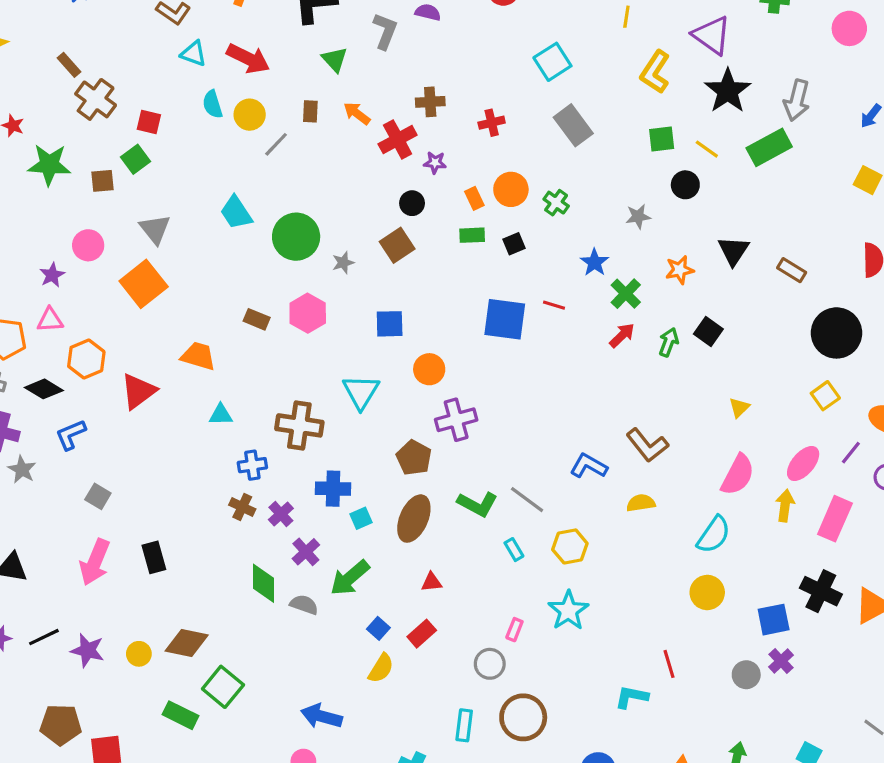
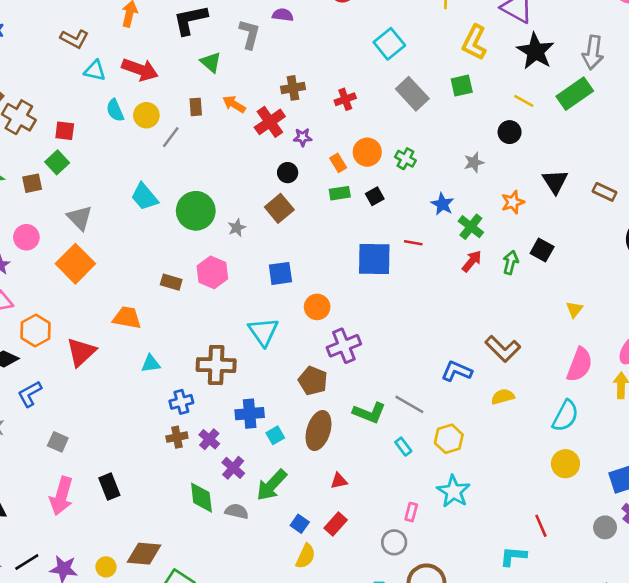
green square: (662, 139) -> (462, 86), moved
brown cross: (242, 507) -> (177, 437), turned -30

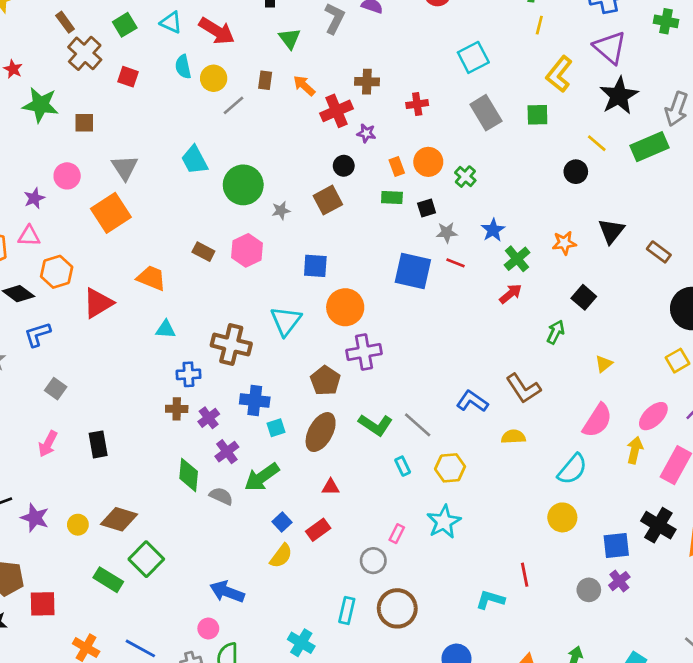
green square: (57, 162) -> (125, 25), moved
gray star: (474, 162) -> (447, 232), moved
green arrow: (511, 262) -> (556, 332), moved
orange circle: (317, 307) -> (345, 307), size x1.4
pink arrow: (61, 496) -> (48, 444), size x0.7

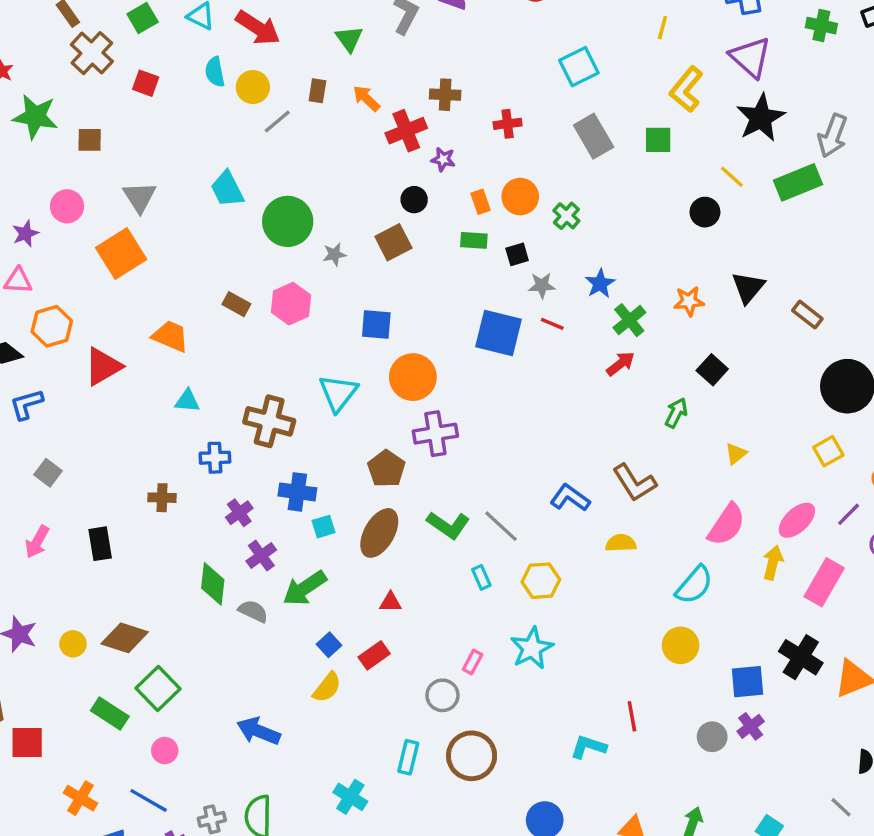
brown cross: (177, 409) -> (162, 498), moved
pink circle: (208, 629) -> (165, 751), moved

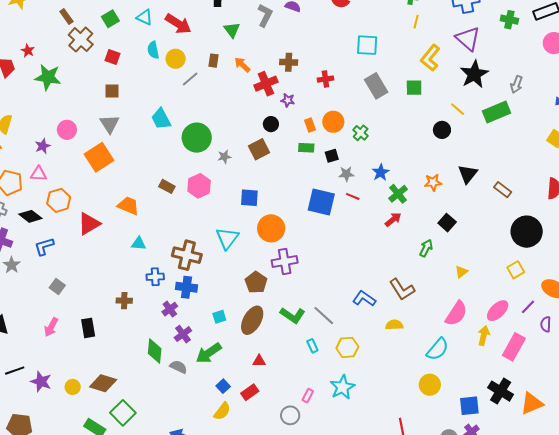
cyan square: (579, 67) -> (367, 45), turned 30
gray arrow: (833, 136) -> (517, 84), size x0.7
brown square: (90, 140) -> (112, 91), moved
blue cross: (297, 492) -> (186, 287), moved

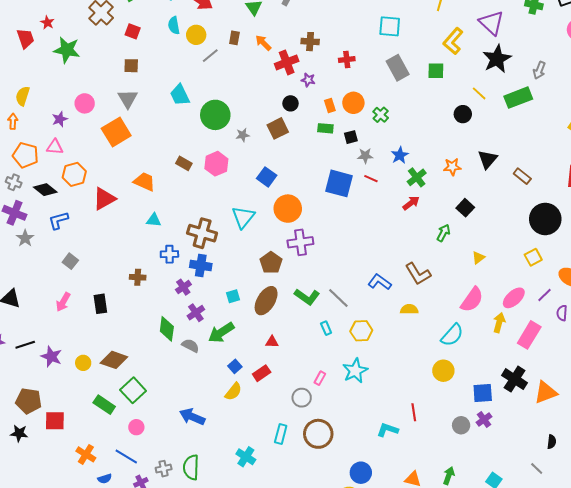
blue square: (249, 198) -> (267, 177), turned 30

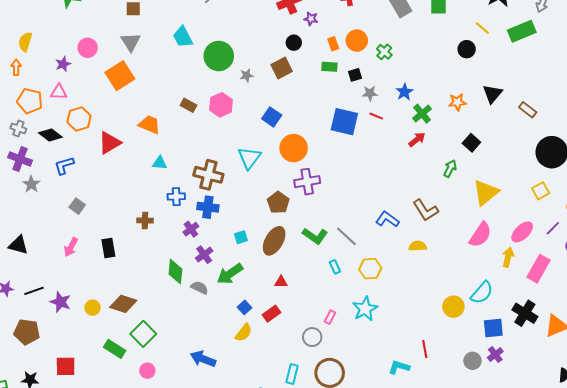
yellow triangle: (478, 258) -> (486, 193), size x2.0
cyan semicircle: (452, 335) -> (482, 293), moved
brown pentagon: (29, 401) -> (27, 332), moved

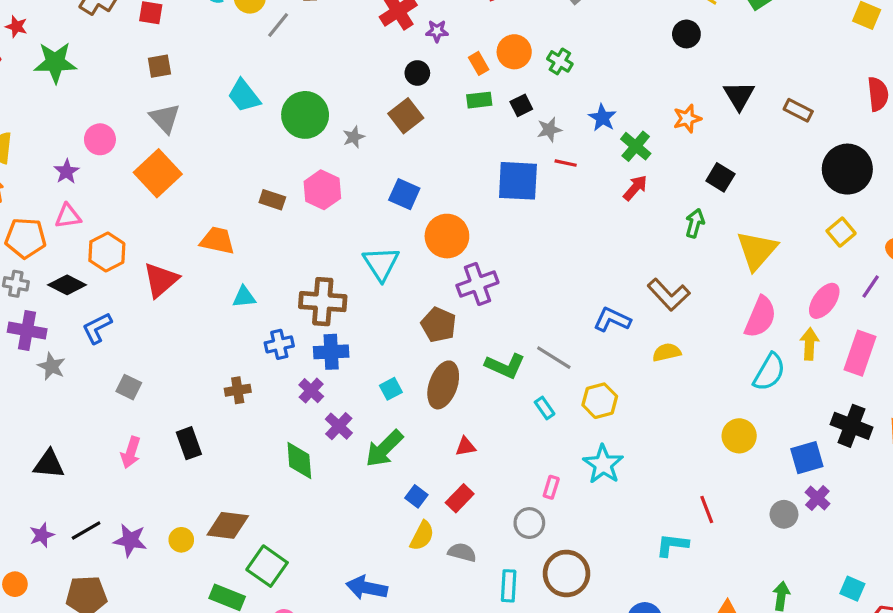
gray semicircle: (199, 288) -> (462, 552), moved
cyan semicircle: (482, 293) -> (769, 372), moved

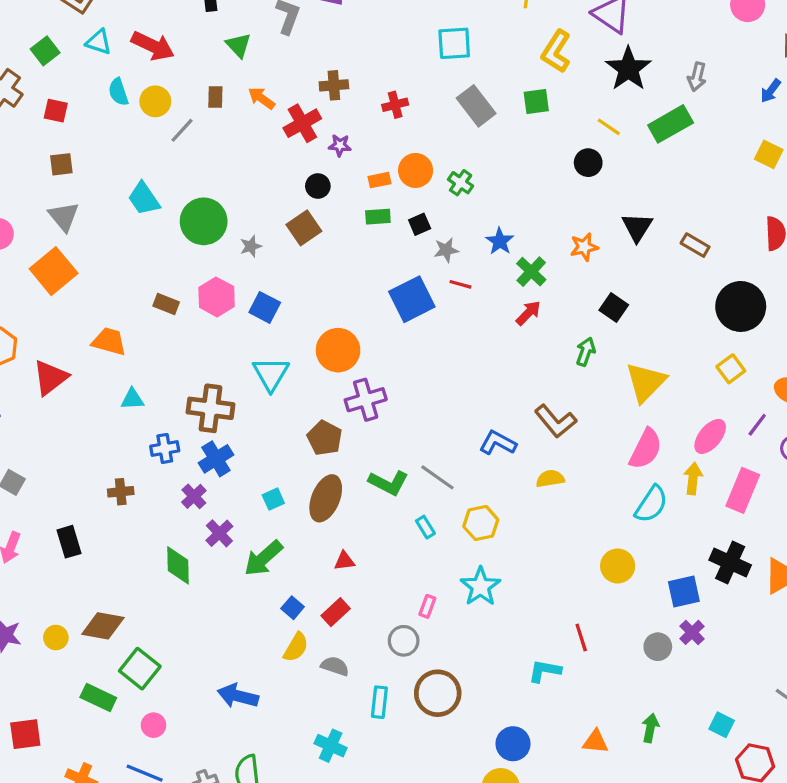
orange rectangle: (479, 63) -> (379, 180), turned -75
blue square: (518, 181) -> (412, 299), turned -33
blue square: (404, 194) -> (265, 307), moved
blue cross: (331, 352) -> (216, 459), turned -32

